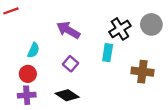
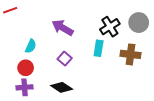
brown cross: (142, 72) -> (130, 54), moved

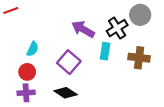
gray circle: (139, 23) -> (140, 15), moved
purple arrow: (63, 28) -> (83, 29), moved
purple square: (65, 59) -> (69, 62), size x1.5

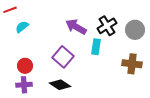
gray circle: (140, 15) -> (135, 30), moved
cyan semicircle: (33, 49) -> (22, 27), moved, turned -152
brown cross: (139, 58) -> (132, 64), moved

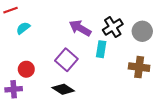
purple cross: (24, 85) -> (14, 89), moved

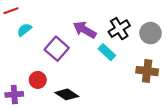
cyan rectangle: (101, 49) -> (107, 52), turned -56
purple square: (66, 60) -> (57, 49), moved
red circle: (26, 69) -> (38, 80), moved

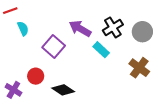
cyan semicircle: (24, 30) -> (23, 29), turned 104
brown cross: (147, 71) -> (139, 68), turned 30
purple cross: (14, 94) -> (13, 90), turned 35

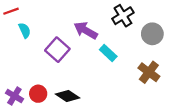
black cross: (113, 27) -> (123, 16), moved
red circle: (36, 76) -> (38, 94), moved

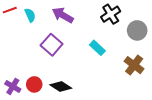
cyan semicircle: (25, 30) -> (30, 15), moved
purple arrow: (86, 30) -> (63, 15), moved

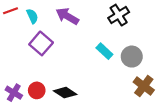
gray circle: (137, 30) -> (132, 57), moved
purple square: (52, 45) -> (41, 43), moved
brown cross: (134, 65) -> (144, 86), moved

